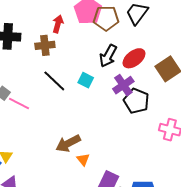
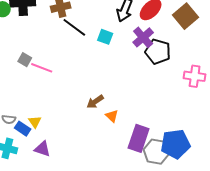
black line: (54, 81) -> (74, 27), moved
brown arrow: (68, 143) -> (95, 102), size x0.7

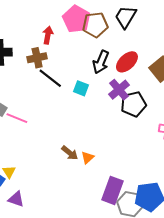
black pentagon: (158, 52) -> (133, 104), turned -30
brown arrow: (95, 102) -> (70, 153), turned -108
orange triangle: (112, 116) -> (88, 158), moved, turned 32

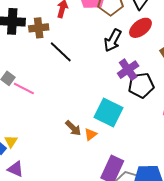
brown cross: (37, 58) -> (39, 28), moved
red ellipse: (127, 62) -> (140, 28), moved
cyan square: (81, 88) -> (108, 112), moved, size x1.8

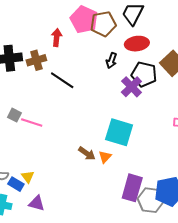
red ellipse: (140, 28) -> (137, 44), turned 40
black arrow: (113, 40) -> (111, 61), size x0.7
black pentagon: (141, 85) -> (144, 74), moved, turned 30

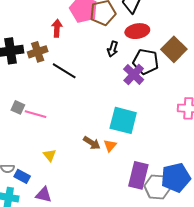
yellow triangle: (28, 177) -> (50, 155), moved

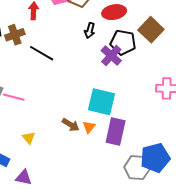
purple rectangle: (138, 175) -> (116, 132), moved

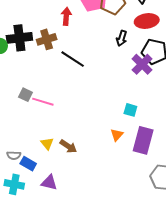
cyan square: (102, 102) -> (130, 110), size x0.5
brown arrow: (71, 125) -> (68, 146), moved
yellow triangle: (29, 138) -> (47, 144), moved

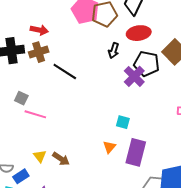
red arrow: (66, 16) -> (39, 30), moved, turned 96
gray square: (25, 95) -> (21, 98), moved
blue rectangle: (28, 164) -> (21, 176), turned -63

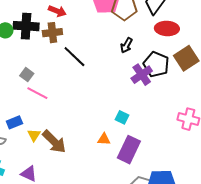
red ellipse: (139, 33) -> (167, 28), moved
orange triangle: (109, 147) -> (104, 139), turned 40
brown arrow: (61, 159) -> (54, 142), size x1.5
blue rectangle: (21, 176) -> (14, 122), moved

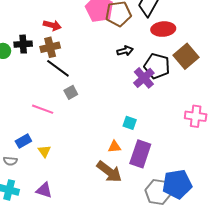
black cross: (26, 26) -> (23, 44), size x0.7
black arrow: (126, 45) -> (125, 51), turned -126
black line: (74, 57) -> (58, 68), moved
gray square: (27, 75) -> (71, 92), moved, turned 32
brown arrow: (54, 142) -> (109, 172), moved

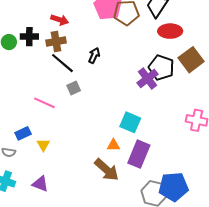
black arrow: (125, 51) -> (94, 55), moved, turned -56
cyan square: (130, 123) -> (130, 122), size x1.5

